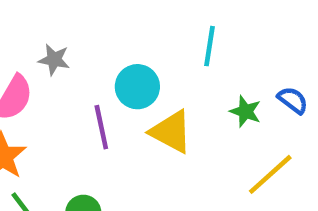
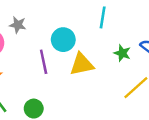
yellow triangle: (171, 132) -> (82, 64), turned -40

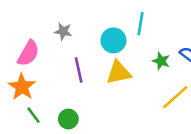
gray star: (18, 25) -> (63, 31), moved
cyan circle: (63, 40) -> (113, 40), moved

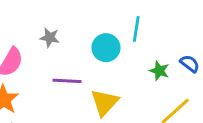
purple line: (79, 70) -> (67, 81), turned -75
yellow triangle: (119, 73) -> (105, 103), moved, turned -36

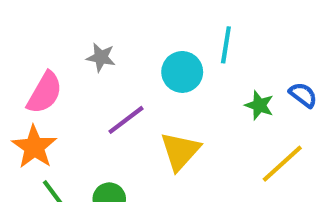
purple line: (67, 81) -> (126, 120), turned -40

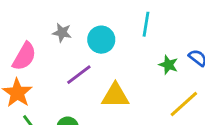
cyan circle: (182, 72) -> (101, 40), moved
yellow triangle: (180, 151) -> (115, 96), turned 48

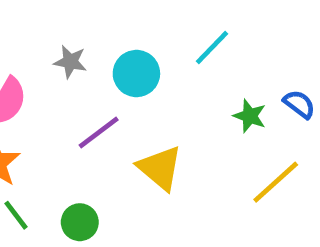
cyan line: (146, 24) -> (212, 48), turned 35
yellow triangle: (115, 96) -> (160, 168), turned 40

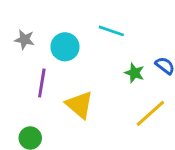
cyan line: (212, 48) -> (111, 31), turned 65
purple line: (99, 133) -> (42, 83), turned -44

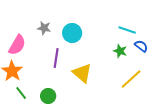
cyan line: (111, 31) -> (127, 30), moved

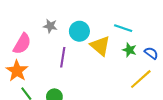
cyan line: (127, 30) -> (123, 28), moved
blue semicircle: (141, 46) -> (151, 53), moved
yellow triangle: (82, 73) -> (100, 46), moved

